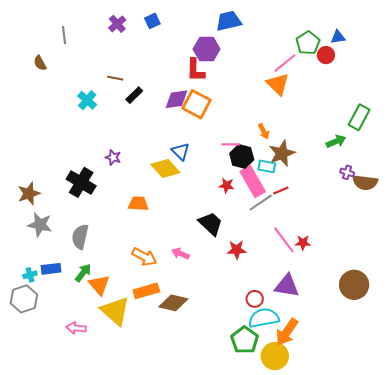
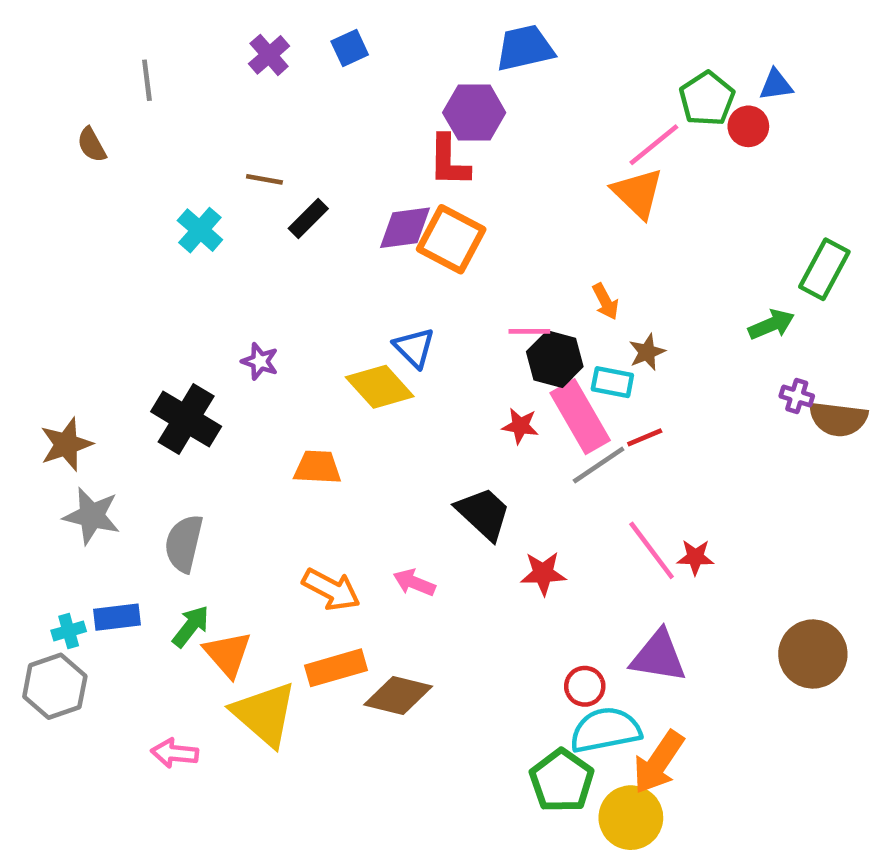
brown star: (282, 153) -> (647, 352), size x0.6

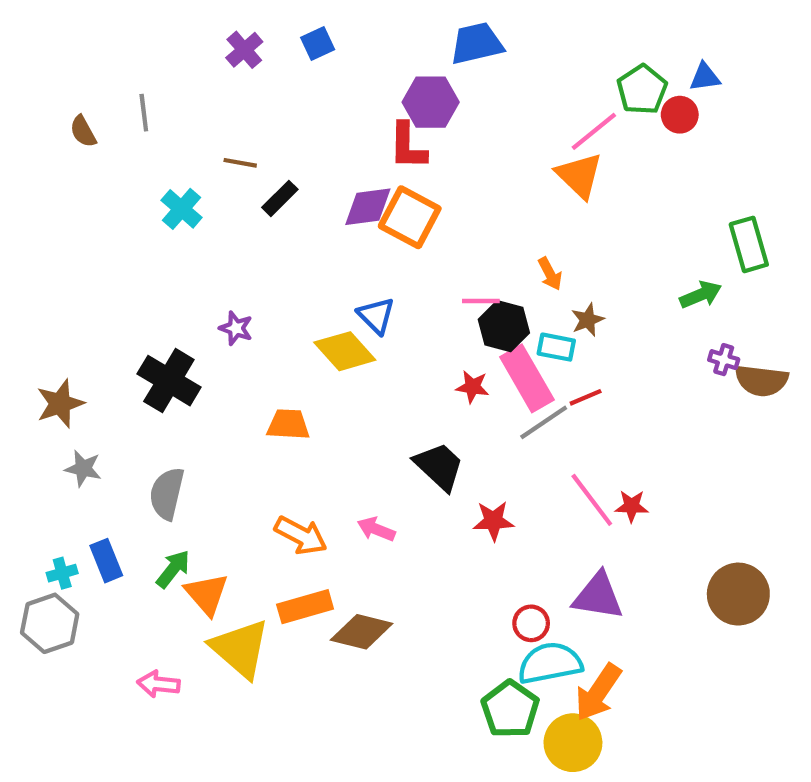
gray line: (147, 80) -> (144, 113), moved
green rectangle: (824, 269) -> (749, 244), turned -44
gray star: (92, 516) -> (83, 468), size x0.7
blue rectangle: (117, 617) -> (106, 561), turned 75

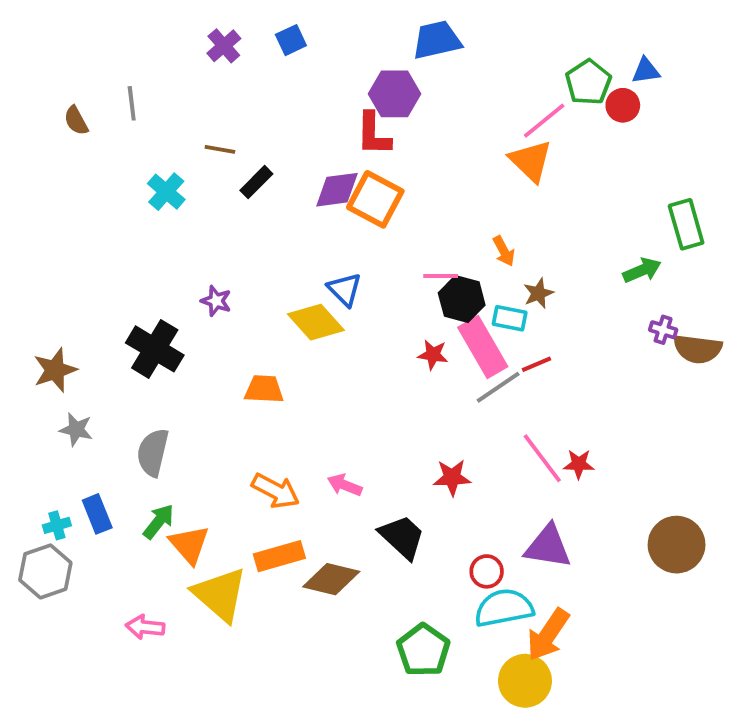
black trapezoid: (439, 466) -> (402, 537), moved
green pentagon: (510, 709) -> (423, 650), moved

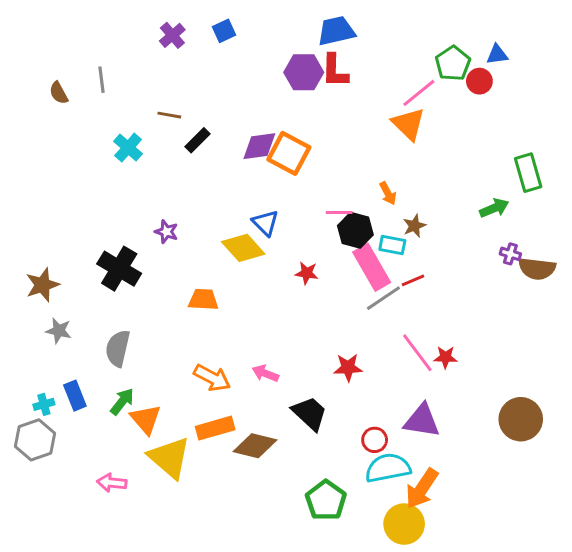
red L-shape: (373, 134) -> (335, 71), moved
red star: (433, 355) -> (307, 273), moved

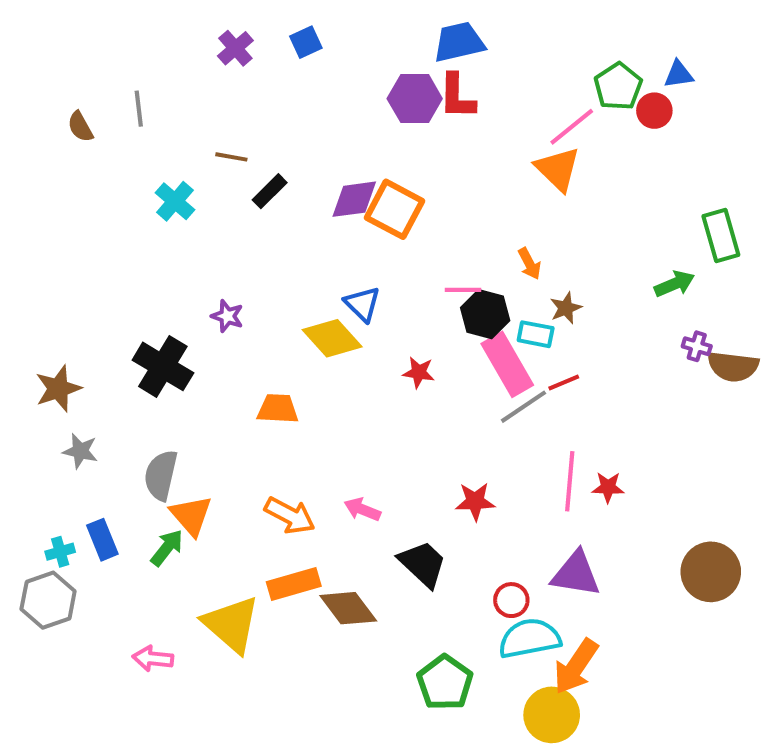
pink line: (417, 353) -> (570, 481), turned 42
orange triangle: (146, 419) -> (191, 515), moved
brown diamond: (255, 446) -> (348, 608), turned 39

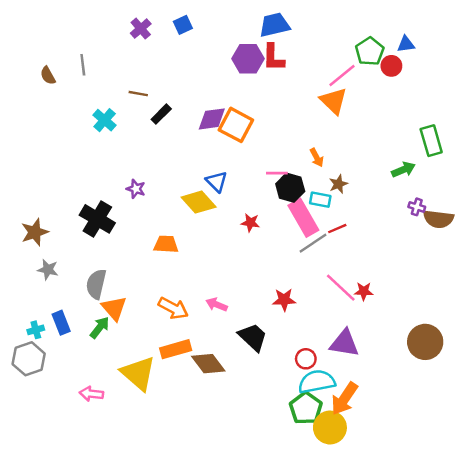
pink line: (570, 481) -> (341, 288), turned -52
green pentagon: (445, 683) -> (306, 408), moved

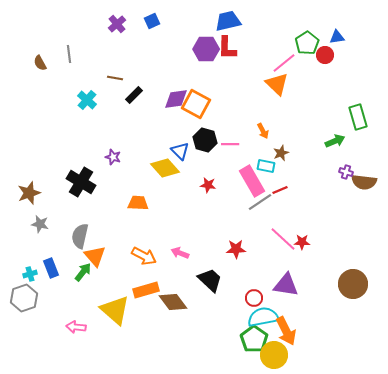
black hexagon: (290, 188) -> (205, 140), moved
orange arrow: (344, 399) -> (286, 331), turned -60

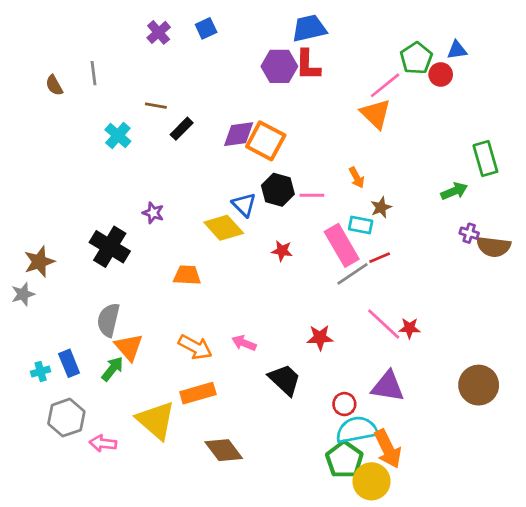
gray star: (40, 224) -> (23, 294), moved, turned -30
gray hexagon: (24, 298) -> (66, 418), moved
brown diamond: (173, 302) -> (224, 450), moved

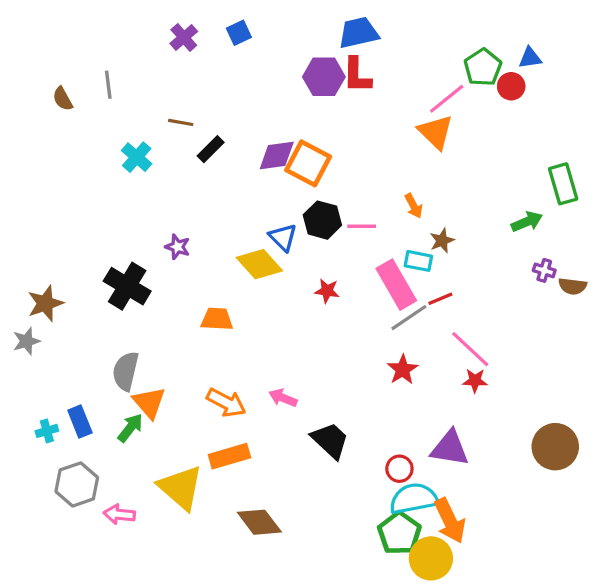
brown semicircle: (494, 247) -> (573, 286), size x0.7
pink line: (384, 324) -> (470, 349), moved
red star: (320, 338) -> (403, 370), moved, turned -30

